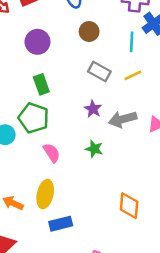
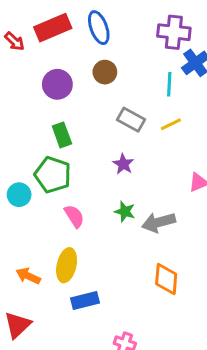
brown circle: (89, 32) -> (105, 72), moved
gray arrow: (123, 119) -> (159, 222), moved

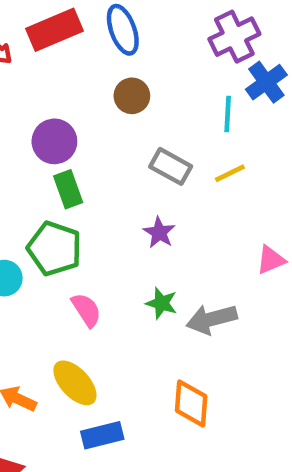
purple cross: (174, 32) -> (234, 37), turned -32
purple circle: (57, 84) -> (54, 141), moved
yellow ellipse: (67, 265) -> (75, 383), turned -56
orange diamond: (166, 279) -> (191, 403), moved

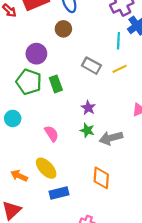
brown circle: (132, 96) -> (63, 29), moved
green rectangle: (68, 189) -> (56, 84), moved
purple star: (159, 233) -> (88, 108), moved
green pentagon: (54, 248) -> (29, 82), moved

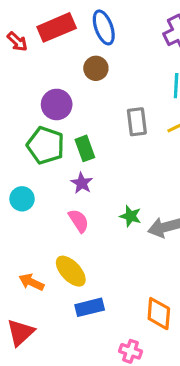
gray rectangle: (91, 66) -> (137, 122), turned 54
purple star: (88, 108) -> (82, 183), moved
orange diamond: (101, 178) -> (159, 314), moved

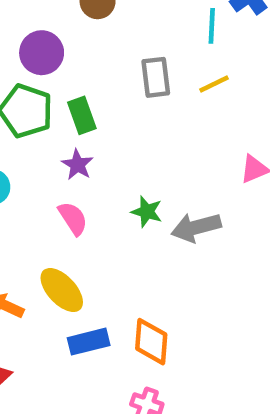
orange diamond: (159, 314) -> (151, 342), moved

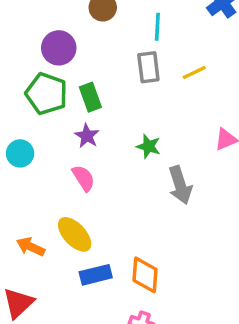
cyan line: (212, 26) -> (157, 27), moved
green star: (147, 212) -> (148, 146), moved
gray arrow: (196, 227) -> (180, 185), turned -93

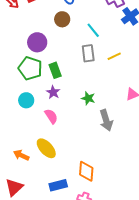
cyan line: (157, 27) -> (93, 30), turned -42
cyan circle: (20, 153) -> (26, 100), moved
blue rectangle: (96, 275) -> (58, 185), moved

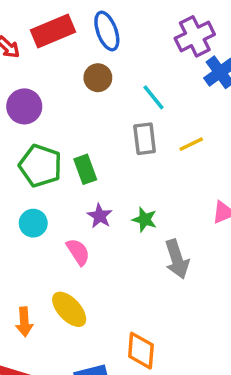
purple circle: (37, 42) -> (24, 106), moved
purple star: (53, 92) -> (100, 216), moved
orange arrow: (21, 155) -> (24, 322), turned -119

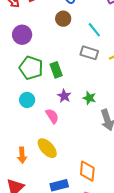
gray rectangle: (145, 139) -> (89, 53), turned -66

